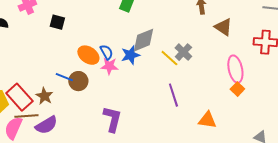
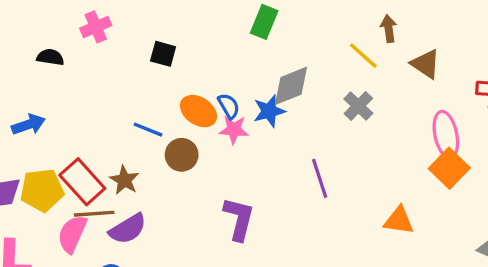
black square: (57, 22) -> (163, 54), moved
yellow line: (169, 58) -> (363, 56), moved
blue line: (64, 77) -> (148, 130), moved
orange square: (237, 89) -> (449, 168), size x1.6
purple line: (173, 95) -> (320, 178), moved

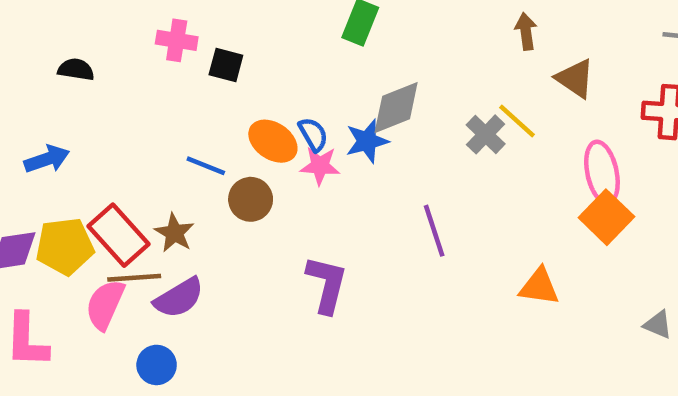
pink cross: (96, 27) -> (177, 40), moved, turned 32
yellow line: (363, 56) -> (517, 121), moved

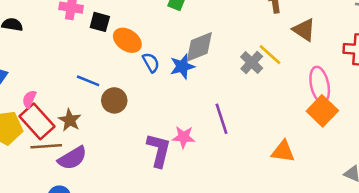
orange ellipse: (273, 141) -> (127, 40), moved
pink star: (320, 166) -> (184, 137), moved
pink semicircle: (105, 305) -> (29, 99), moved, size x0.6

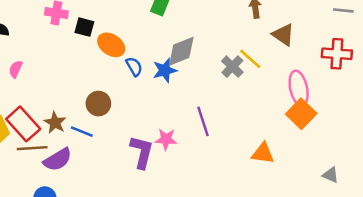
blue line: (88, 81) -> (82, 132), moved
pink semicircle: (29, 99) -> (16, 69), moved

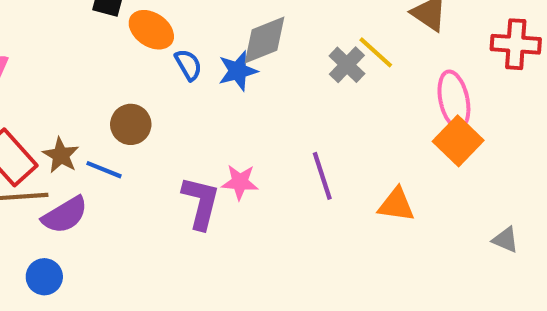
purple line: (203, 121) -> (322, 176), moved

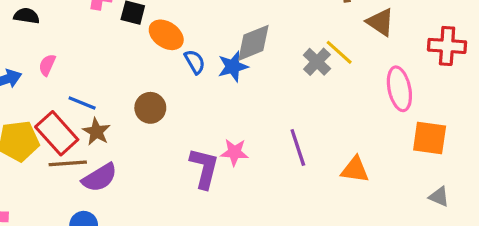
orange square: (458, 141) -> (430, 138), moved, turned -36
blue line: (104, 170) -> (82, 103), moved

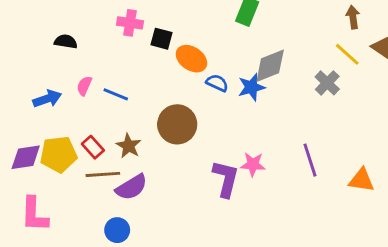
yellow line: (339, 52) -> (347, 54), moved
blue semicircle: (195, 62) -> (217, 83), turned -35
blue line: (82, 103) -> (116, 94), moved
brown circle: (150, 108) -> (177, 124), size x1.4
red rectangle: (57, 133) -> (93, 147), size x0.6

